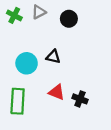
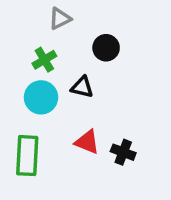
green cross: (14, 15) -> (44, 60), moved, turned 32
black circle: (69, 19) -> (106, 48), moved

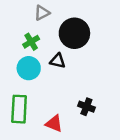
black circle: (106, 48) -> (74, 33), size x1.6
red triangle: (87, 142) -> (54, 124), moved

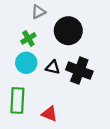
black triangle: (58, 61) -> (53, 67), moved
black cross: (86, 107) -> (79, 71), moved, size x1.6

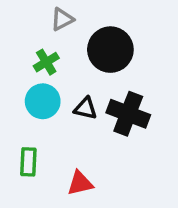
green rectangle: (17, 100) -> (28, 162), size x0.7
red triangle: (49, 114) -> (80, 183), turned -35

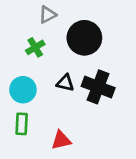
cyan circle: (43, 101) -> (23, 90), moved

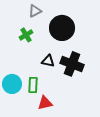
cyan circle: (23, 90) -> (12, 84), moved
green rectangle: (22, 124) -> (33, 85), moved

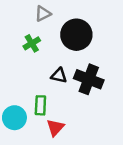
cyan circle: (12, 84) -> (14, 118), moved
red triangle: (45, 103) -> (55, 128), turned -35

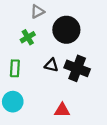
green rectangle: (40, 105) -> (15, 68), moved
red triangle: (55, 128) -> (62, 110), moved, turned 49

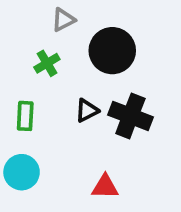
black triangle: (51, 65) -> (87, 110), turned -40

